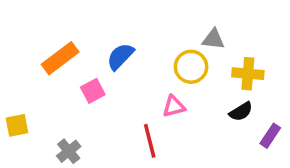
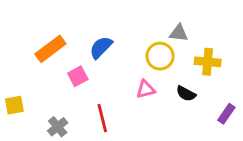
black semicircle: (241, 112) -> (186, 94), moved, turned 60
red line: (150, 141) -> (102, 118), moved

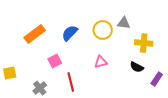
yellow circle: (160, 56) -> (103, 30), moved
pink square: (78, 76) -> (55, 61), moved
black semicircle: (186, 94) -> (137, 67), moved

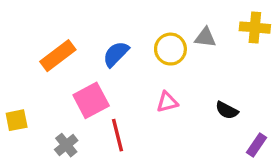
yellow cross: (144, 43) -> (255, 28), moved
pink square: (55, 61) -> (91, 100), size x1.5
purple rectangle: (157, 79) -> (257, 145), moved

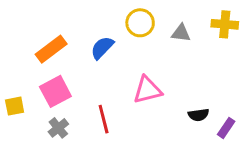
yellow circle: (170, 49) -> (140, 23), moved
pink square: (91, 100) -> (55, 91), moved
pink triangle: (167, 102) -> (147, 90), size x1.5
black semicircle: (227, 110) -> (198, 115), moved, turned -36

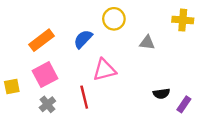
gray triangle: (181, 33) -> (147, 43), moved
pink triangle: (147, 90) -> (104, 70), moved

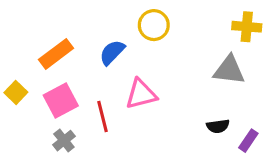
gray triangle: (147, 43) -> (229, 70), moved, size x1.5
yellow square: (12, 86) -> (16, 92), moved, turned -35
red line: (84, 97) -> (102, 116), moved

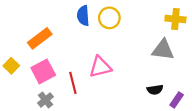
blue semicircle: (112, 52) -> (83, 16), moved, turned -48

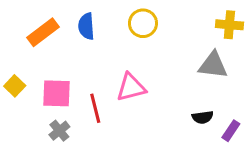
blue semicircle: (83, 16) -> (86, 26), moved
orange rectangle: (40, 38) -> (43, 32), moved
pink square: (43, 71) -> (56, 93), turned 30

